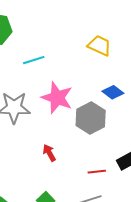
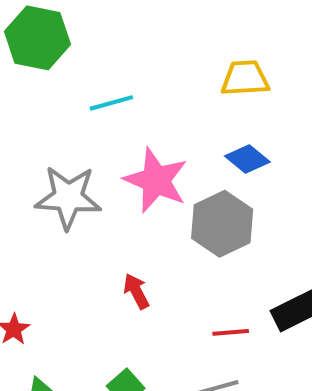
yellow trapezoid: (99, 46) -> (245, 78), turned -30
blue diamond: (113, 92) -> (247, 159), moved

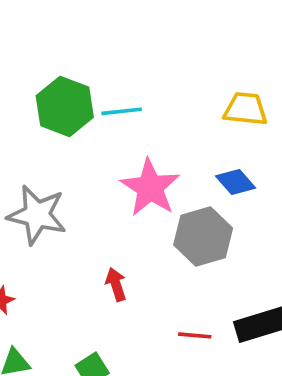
green hexagon: (37, 38) -> (65, 106), moved
gray star: (68, 197) -> (37, 215), moved

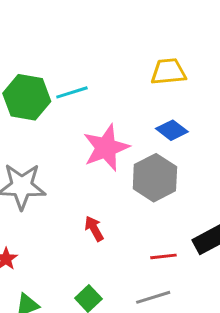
pink star: (150, 188) -> (106, 148), turned 30

